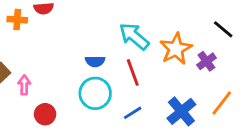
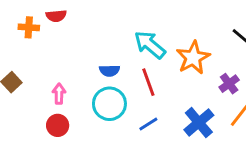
purple cross: (206, 61) -> (229, 84), moved
pink arrow: (24, 85) -> (59, 94), moved

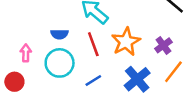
orange star: (193, 58) -> (126, 42), moved
pink arrow: (59, 94) -> (26, 53), moved

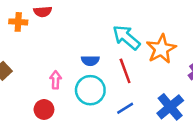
orange star: (126, 42) -> (161, 49), moved

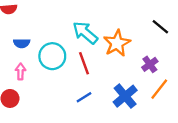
blue semicircle: (90, 61) -> (22, 43), moved
cyan circle: (90, 90) -> (52, 56), moved

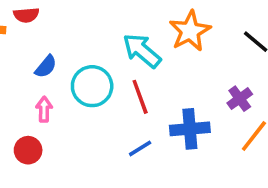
blue semicircle: (22, 43) -> (46, 67), turned -49
orange star: (117, 43) -> (190, 31), moved
blue cross: (125, 96) -> (190, 129), moved, turned 35

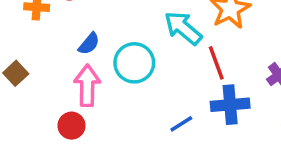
red line: (140, 97) -> (216, 63), moved
pink arrow: (44, 109) -> (87, 86), size x1.6

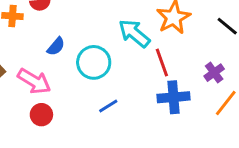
pink arrow: (87, 86) -> (34, 81), moved, turned 120
blue line: (181, 124) -> (108, 106), moved

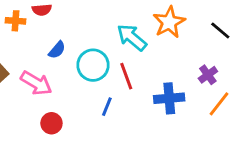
red line: (162, 62) -> (126, 76), moved
blue line: (108, 106) -> (107, 107), turned -36
red circle: (41, 115) -> (51, 123), moved

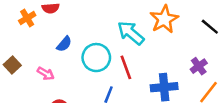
orange cross: (15, 21) -> (27, 18), turned -35
pink arrow: (36, 83) -> (46, 74), size x0.6

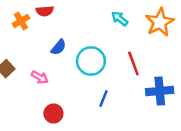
cyan arrow: (131, 33) -> (120, 19), moved, size x0.6
red line: (126, 67) -> (133, 64), moved

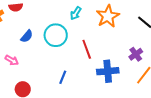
cyan arrow: (120, 19) -> (76, 13), turned -96
cyan circle: (91, 61) -> (56, 35), moved

